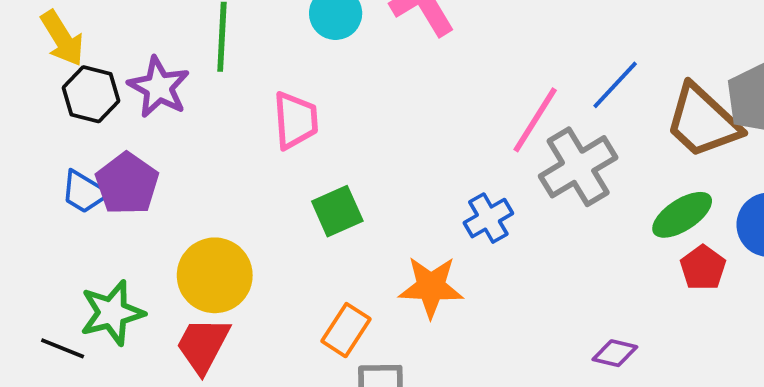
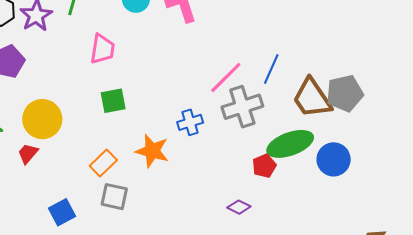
blue line: (615, 85) -> (271, 69), turned -32
green ellipse: (682, 215) -> (290, 144), size x1.4
red pentagon: (703, 268) -> (264, 166), moved
red trapezoid: (203, 345) -> (28, 154), size x0.7

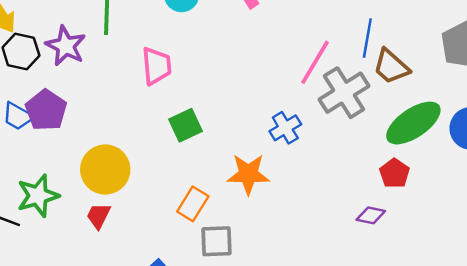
brown trapezoid: (312, 98) -> (391, 67), moved, size x0.7
red pentagon: (264, 166) -> (395, 173), moved

